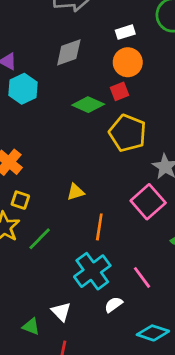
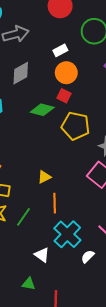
red square: (119, 91) -> (64, 96), turned -32
orange line: (99, 227) -> (55, 203), moved
white triangle: (61, 312) -> (42, 255), moved

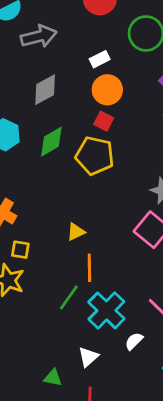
green diamond: (42, 110) -> (51, 142), moved, turned -45
yellow pentagon: (76, 126) -> (95, 156), moved
green line: (24, 217) -> (69, 297), moved
white triangle: (42, 255) -> (88, 357), moved, turned 42

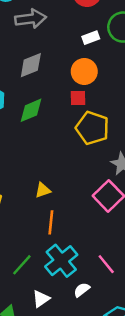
white rectangle: (100, 59) -> (91, 38), moved
red square: (104, 121) -> (78, 98), turned -35
yellow pentagon: (95, 156) -> (92, 128), moved
green line: (69, 297) -> (22, 265), moved

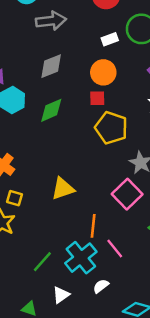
yellow triangle: (43, 190) -> (63, 189), size x1.5
orange line: (51, 222) -> (93, 226), moved
pink line: (106, 264) -> (115, 249), moved

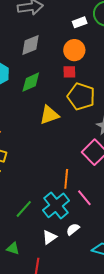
yellow triangle: (63, 189) -> (49, 115), moved
white triangle: (61, 295) -> (49, 237), moved

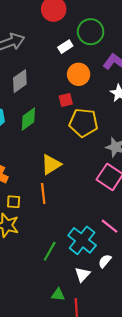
orange circle: (74, 50) -> (79, 74), moved
yellow triangle: (49, 115) -> (51, 164), moved
orange line: (66, 179) -> (43, 194), moved
green triangle: (13, 248) -> (58, 295), moved

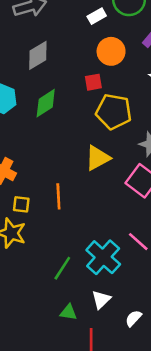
yellow triangle: (51, 164) -> (98, 158), moved
white semicircle: (105, 261) -> (133, 318), moved
green triangle: (58, 295) -> (68, 312), moved

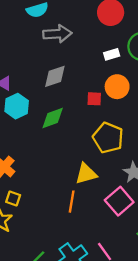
red square: (93, 82) -> (94, 99), moved
orange line: (58, 196) -> (72, 202), moved

